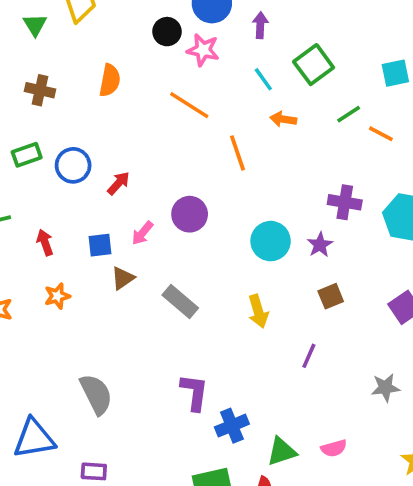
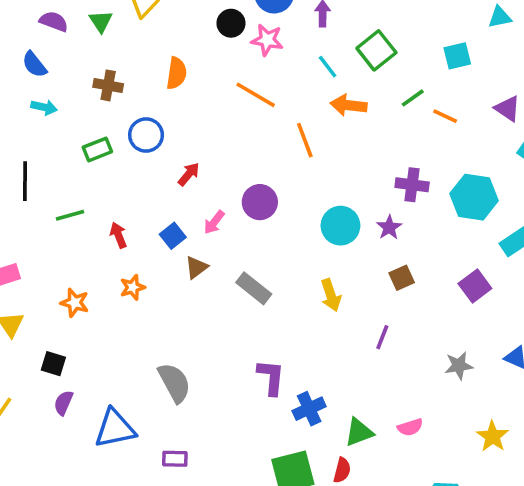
orange arrow: (283, 119) -> (349, 105), size x1.4
blue circle: (73, 165) -> (146, 135), moved
blue square: (100, 245) -> (173, 236), turned -30

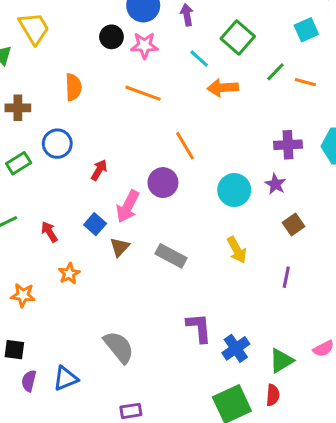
orange line: (305, 140) -> (185, 146), moved
pink arrow: (214, 222) -> (128, 207), size x1.5
blue triangle: (115, 428) -> (66, 378), moved, size x0.7

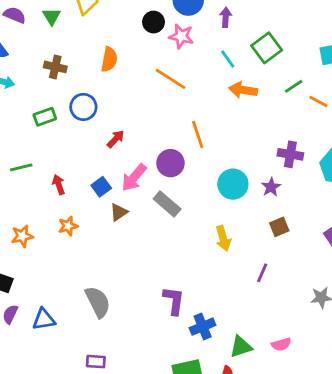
gray rectangle: (171, 256) -> (167, 204), moved
orange star: (23, 295) -> (22, 236), turned -30

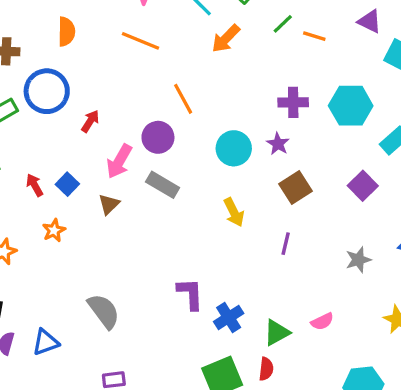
orange arrow: (243, 90) -> (226, 39), turned -44
blue circle: (83, 107) -> (47, 91), size x1.4
blue square: (101, 187) -> (67, 184), moved
brown square: (279, 227) -> (296, 188), size x1.4

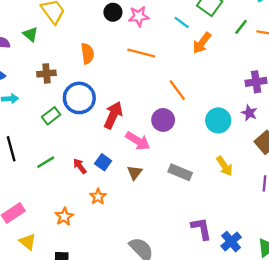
red arrow: (90, 121) -> (113, 115), size x1.6
pink arrow: (119, 161) -> (138, 141), turned -80
gray rectangle: (163, 185) -> (180, 172), moved

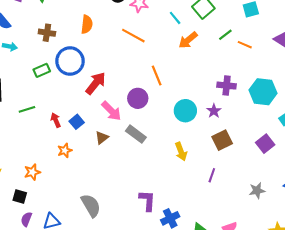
gray rectangle: (180, 172) -> (136, 134), moved
orange star: (64, 217) -> (32, 172), moved

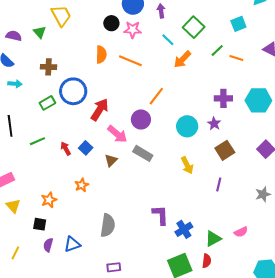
orange semicircle: (87, 24) -> (101, 55), moved
orange line: (157, 76) -> (156, 96), turned 66
orange star: (65, 150) -> (82, 185), moved
gray semicircle: (91, 205) -> (108, 225), turned 45

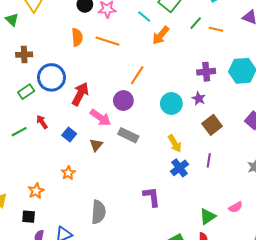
red arrow: (66, 148) -> (42, 122), moved
blue cross: (184, 229) -> (179, 168), moved

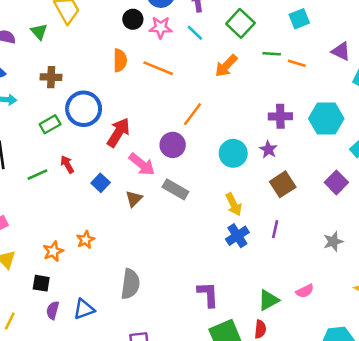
cyan line: (144, 16) -> (195, 33), moved
green line: (196, 23) -> (272, 54), turned 48
orange star: (68, 173) -> (86, 240), moved
purple L-shape: (152, 197) -> (208, 294), moved

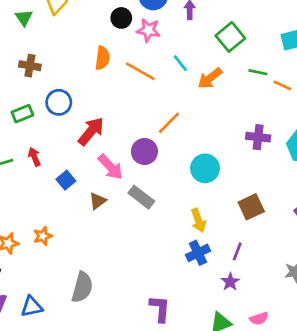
cyan line: (195, 33) -> (180, 63), moved
blue circle: (84, 109) -> (59, 102), size x0.7
purple star: (268, 149) -> (230, 282), moved

